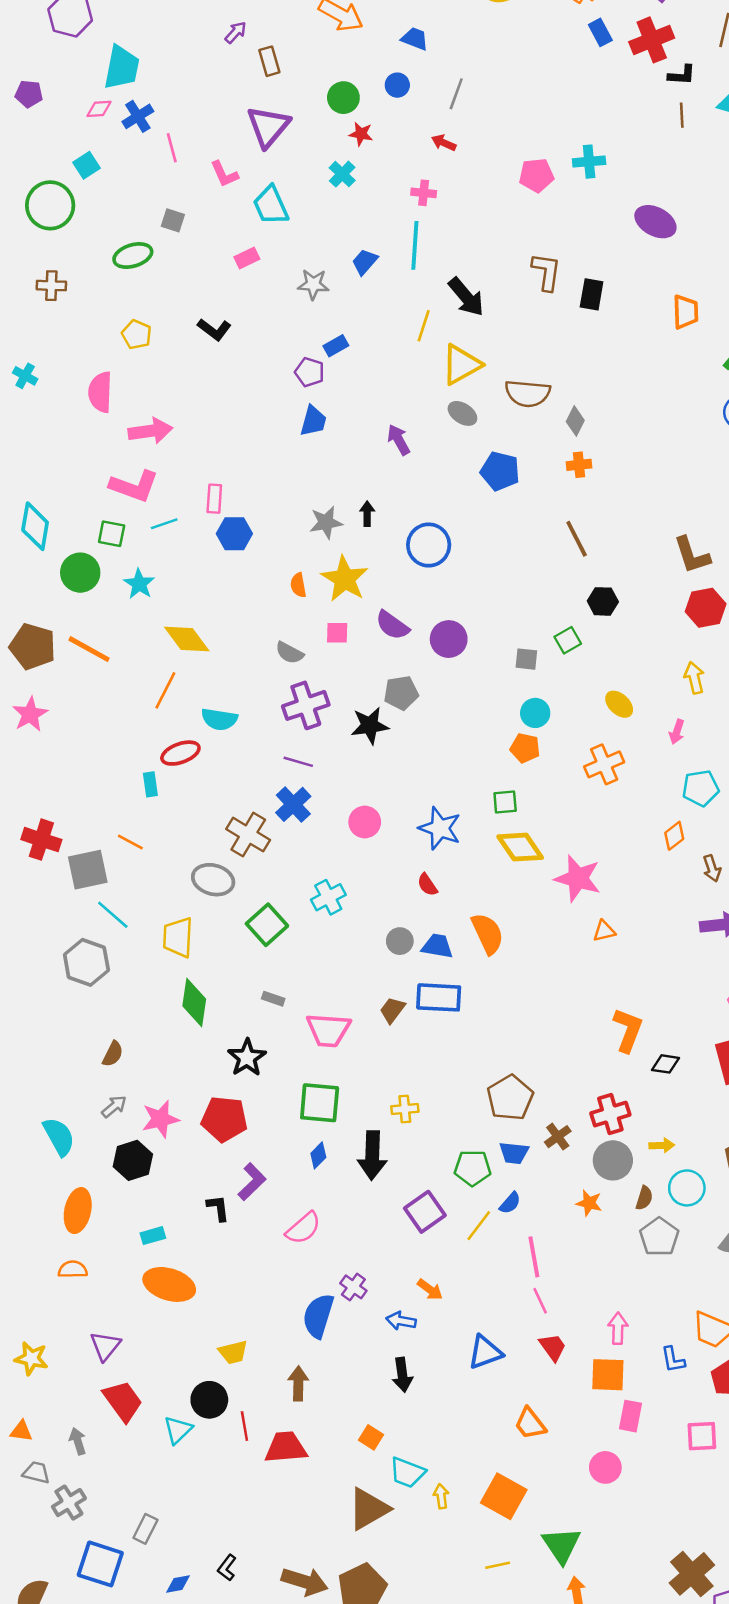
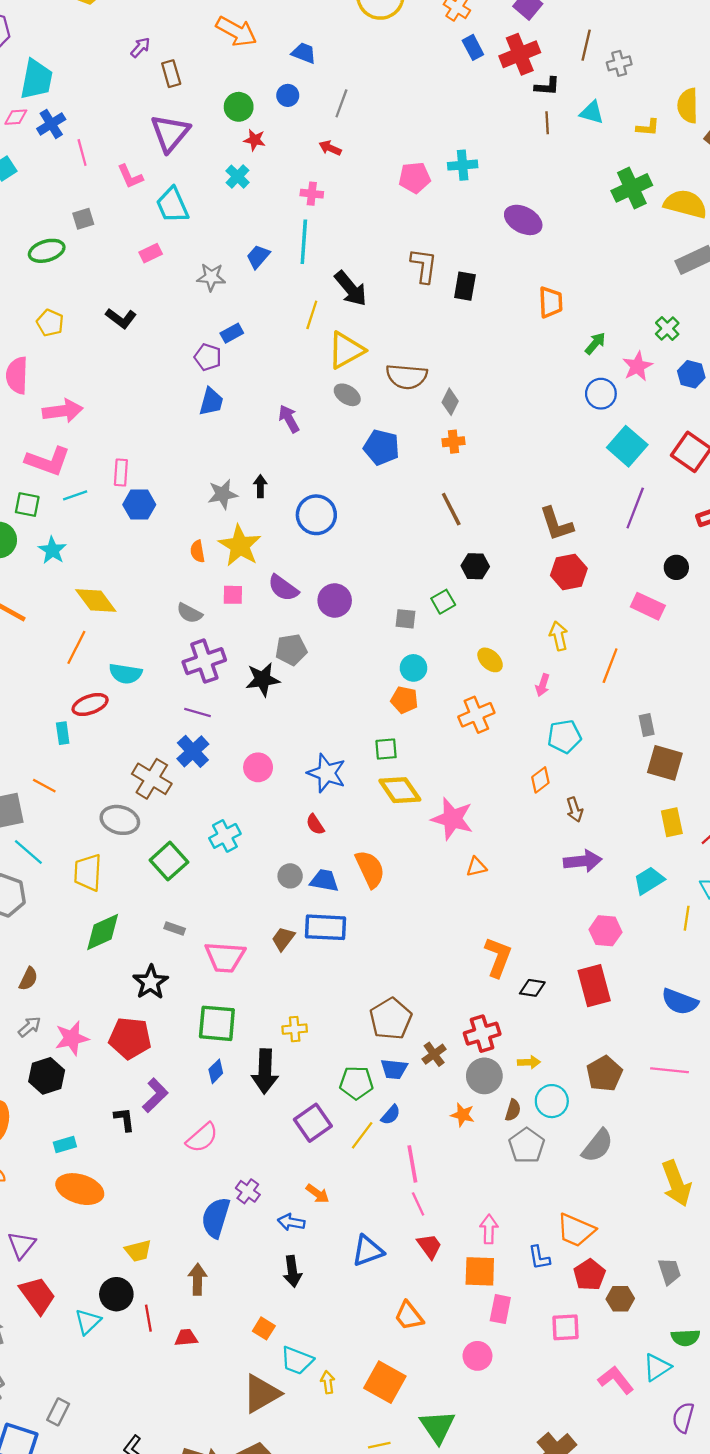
gray square: (173, 220) -> (83, 219), turned -35
green diamond: (194, 1002) -> (103, 932), turned 57
red trapezoid: (286, 1447) -> (186, 1338), size x0.6

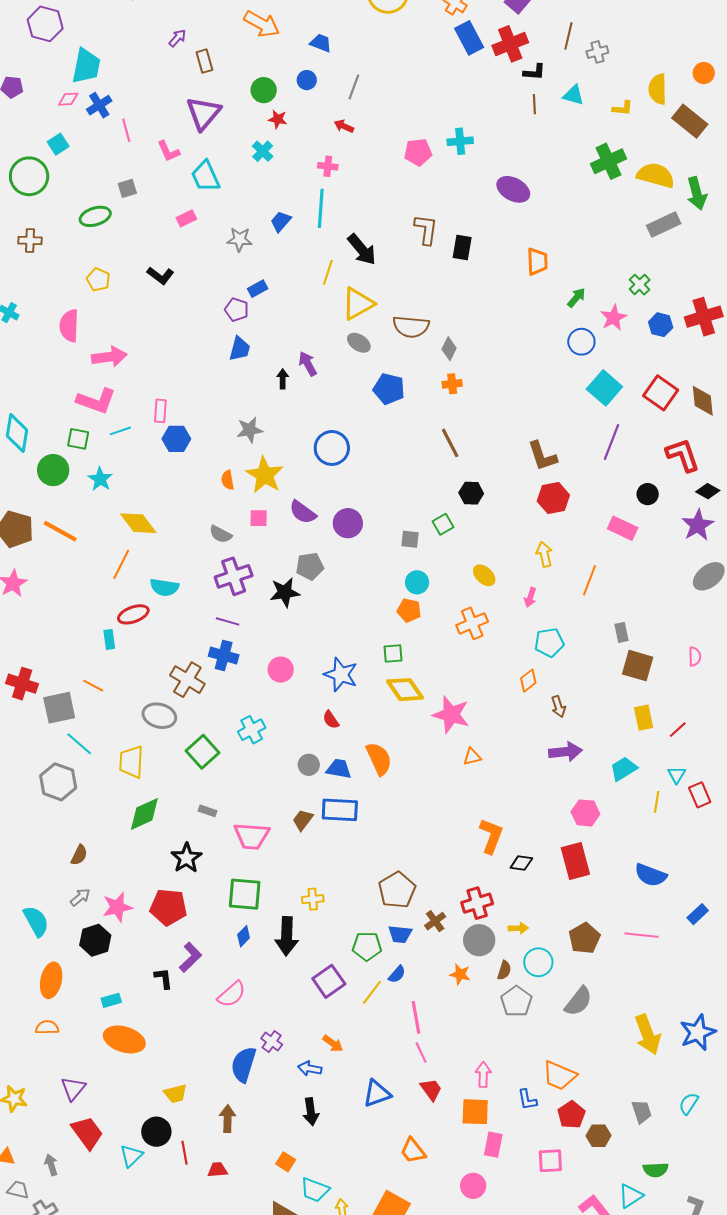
blue rectangle: (473, 47) -> (469, 38), size x1.5
black arrow: (260, 486) -> (283, 379), moved
blue cross: (193, 751) -> (224, 655), turned -32

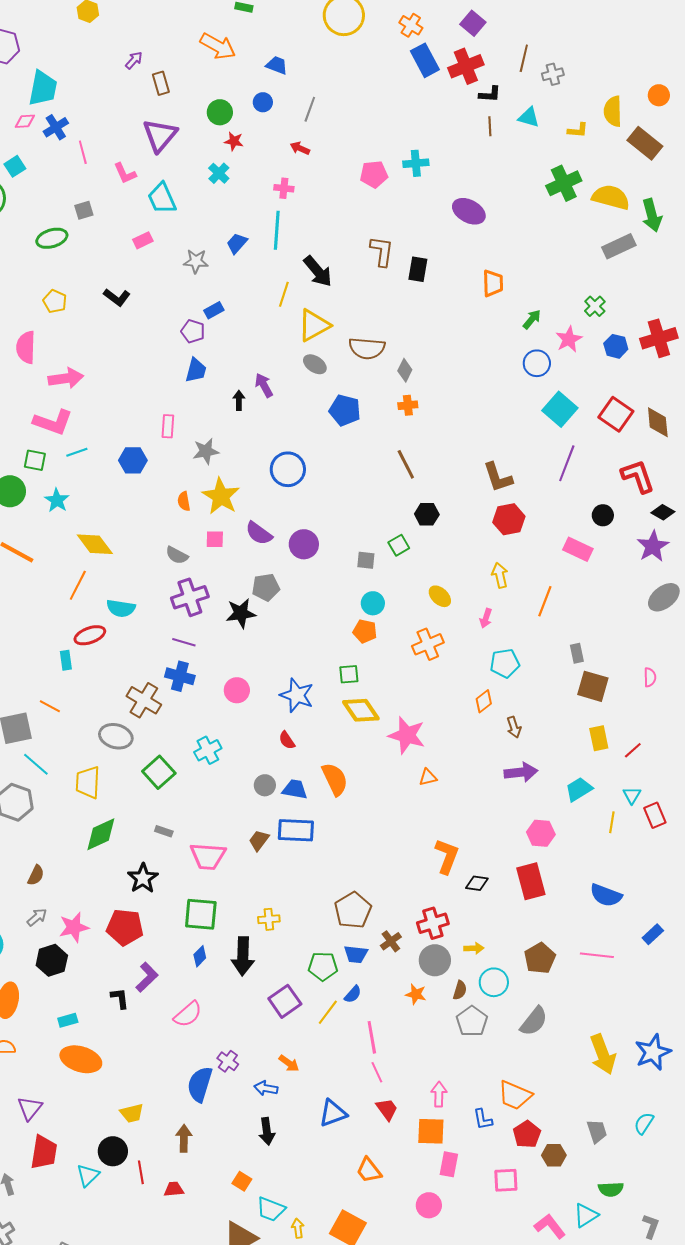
pink rectangle: (160, 411) -> (168, 426), moved
red trapezoid: (87, 1133) -> (44, 1152), turned 45

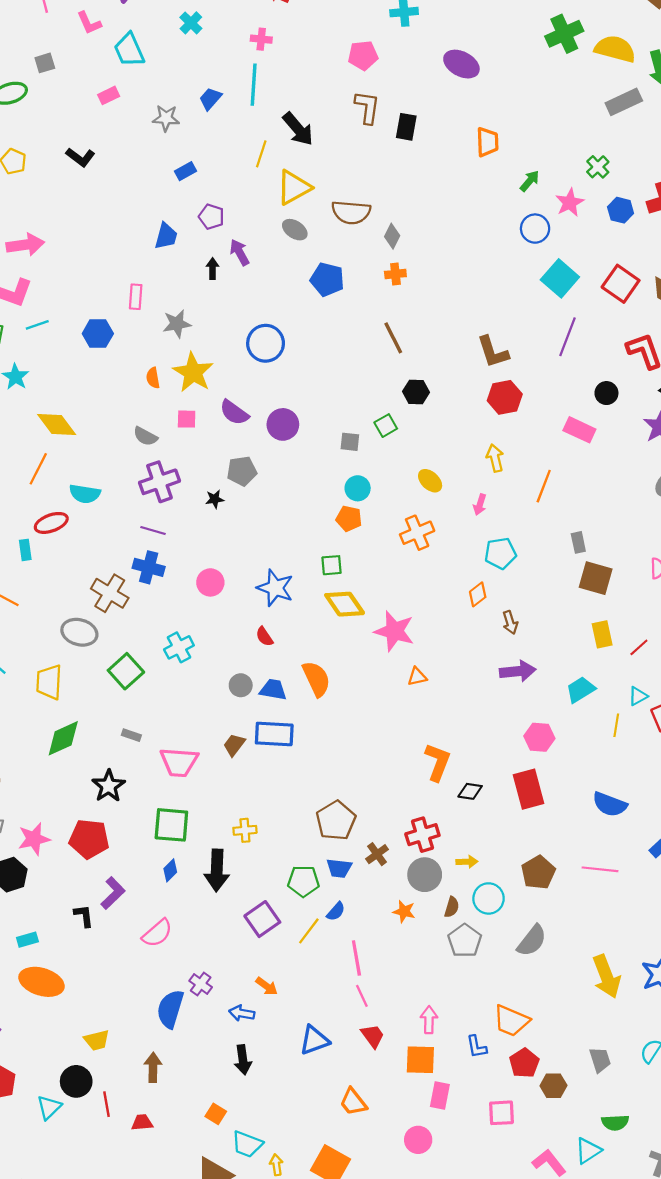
pink pentagon: (374, 174) -> (363, 55), moved
purple pentagon: (193, 331) -> (211, 217), moved
black star: (241, 613) -> (215, 499), size x0.6
cyan triangle: (632, 795) -> (638, 696), turned 30

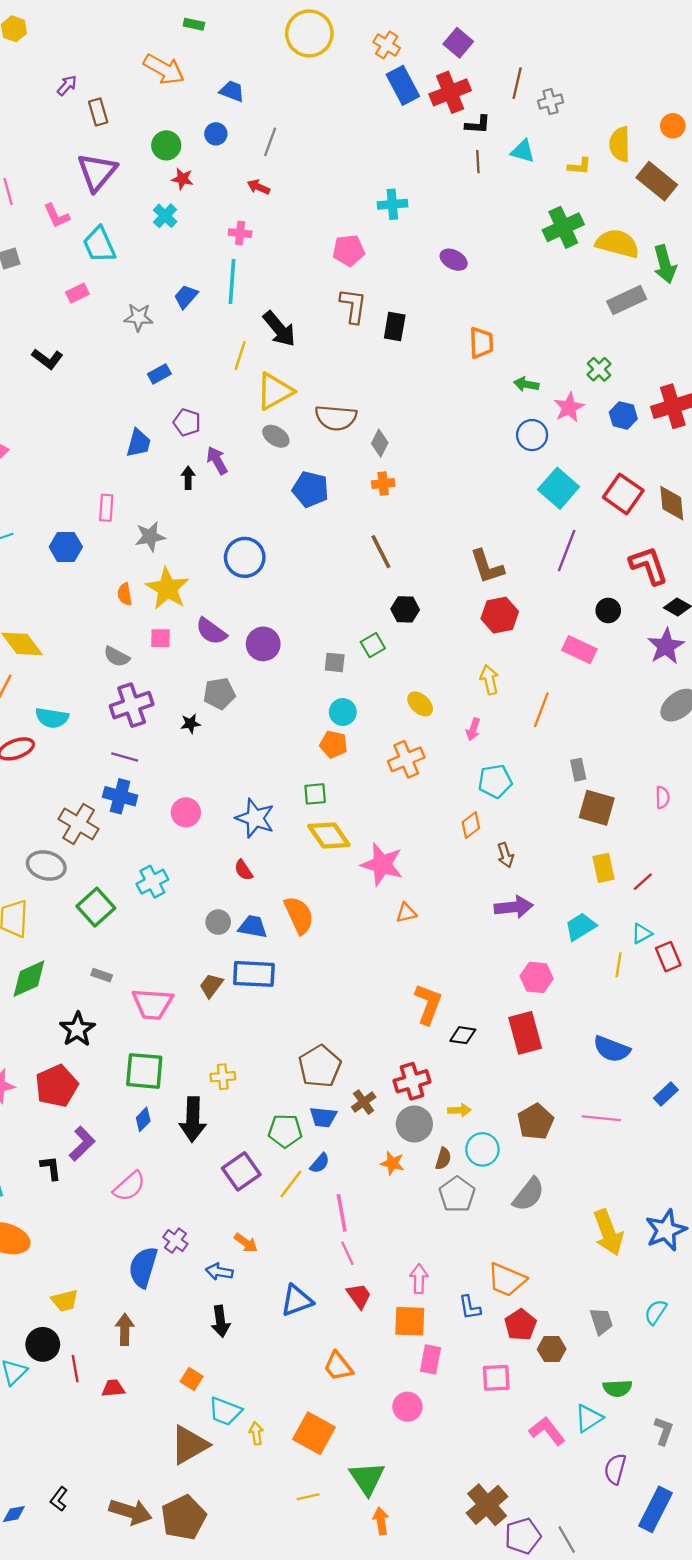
purple ellipse: (461, 64) -> (454, 260), size x0.7
green arrow: (530, 181) -> (526, 384), turned -120
red pentagon: (89, 839) -> (57, 1086), turned -30

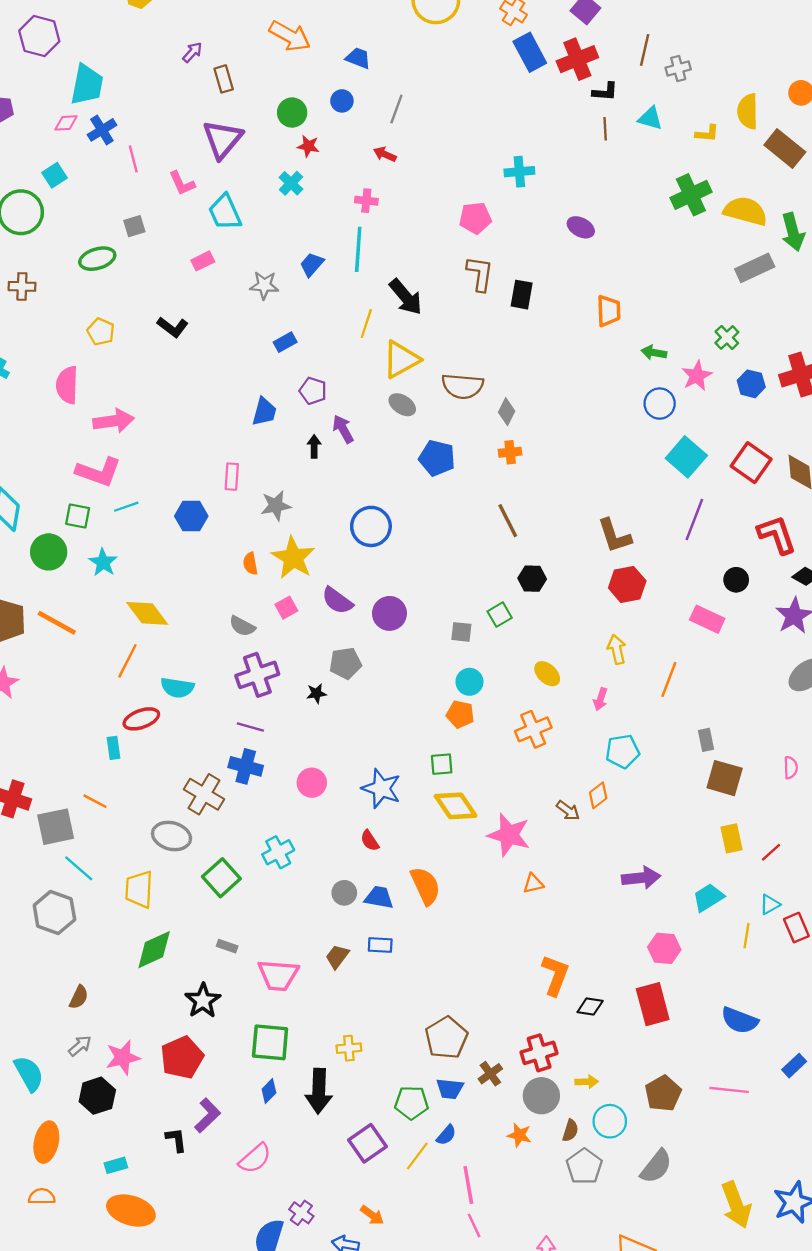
pink square: (160, 638) -> (286, 608), turned -30
brown arrow: (506, 855) -> (568, 810), moved, turned -35
blue rectangle: (254, 974) -> (380, 945), size x0.6

